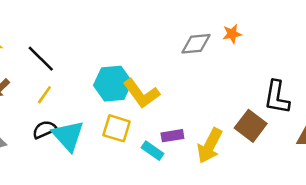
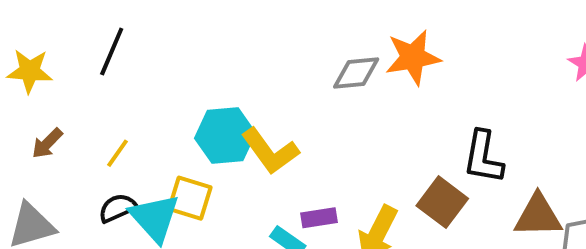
orange star: (232, 34) -> (413, 57), size x1.8
black line: (41, 59) -> (112, 51), moved, turned 68
yellow square: (117, 128) -> (190, 198), moved

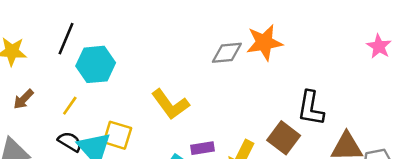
cyan hexagon: (225, 136) -> (96, 64), moved
black semicircle: (118, 208) -> (70, 142), turned 55

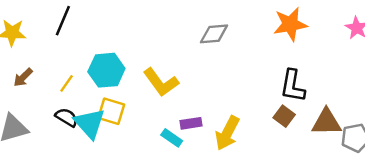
orange star: (264, 43) -> (290, 24), moved
cyan hexagon: (96, 64) -> (106, 70), moved
brown square: (284, 138) -> (284, 116), moved, size x0.7

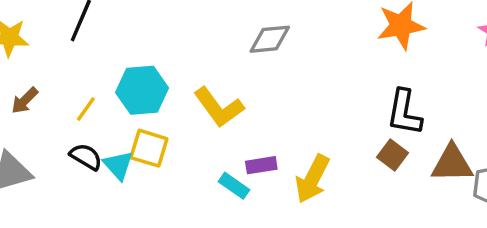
gray diamond: (214, 34) -> (270, 39), moved
cyan triangle: (90, 123) -> (118, 165), size x0.7

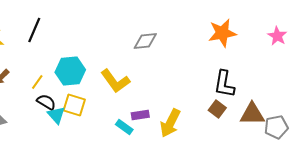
black semicircle: (86, 157) -> (46, 102), moved

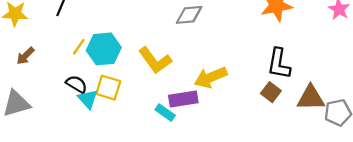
yellow line: (37, 82) -> (79, 47), moved
purple rectangle: (140, 115) -> (183, 99), size x1.4
yellow arrow: (170, 123) -> (211, 77), moved, turned 40

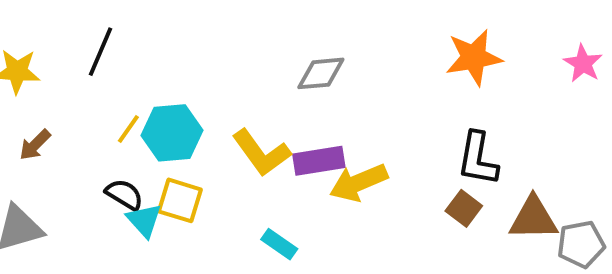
purple rectangle: (183, 99) -> (319, 161), moved

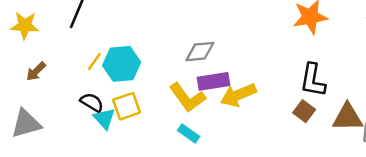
gray diamond: (321, 73) -> (200, 52), moved
yellow L-shape: (261, 153) -> (187, 97), moved
yellow square: (180, 200) -> (127, 106), turned -36

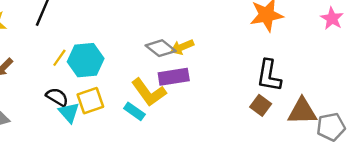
gray diamond: (200, 52) -> (161, 48), turned 44
yellow arrow: (238, 95) -> (182, 47), moved, size x0.7
cyan rectangle: (189, 133) -> (134, 111), moved

